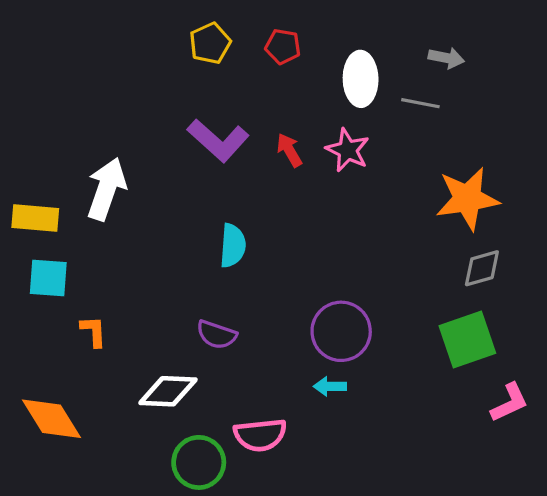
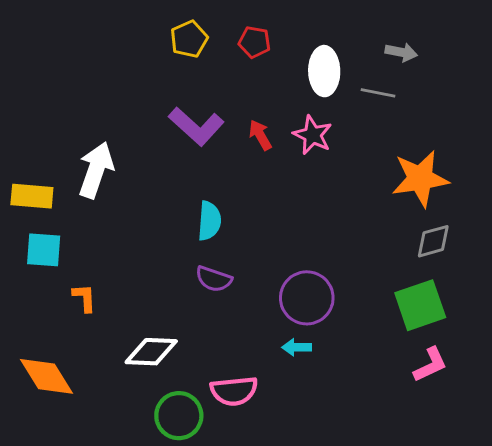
purple semicircle: (217, 335) -> (214, 279), moved
pink L-shape: (509, 403) -> (430, 365), moved

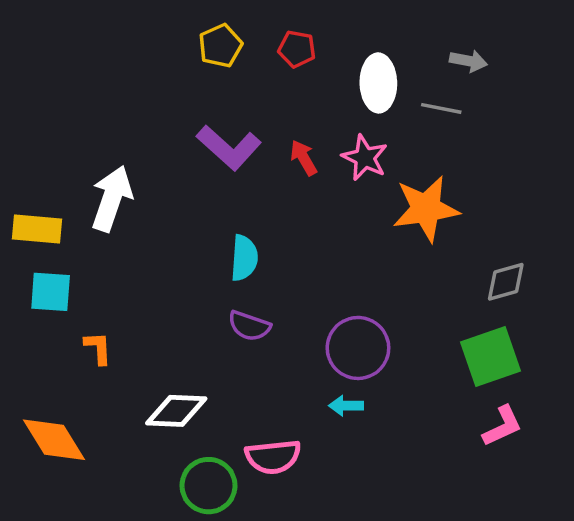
orange star: (420, 179) -> (426, 209), moved

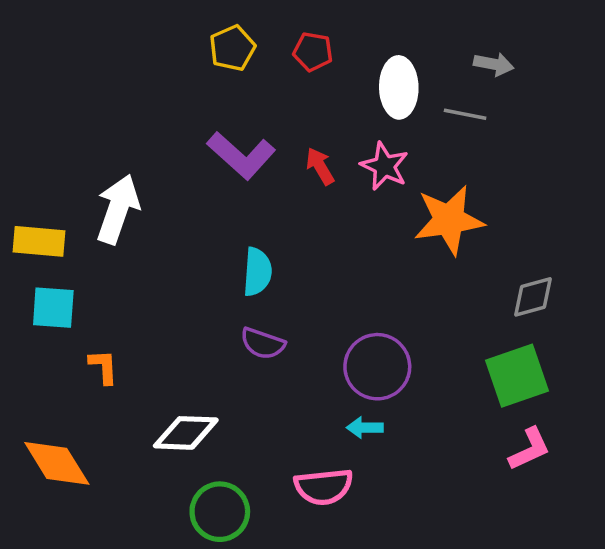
pink semicircle: (273, 457) -> (324, 487), moved

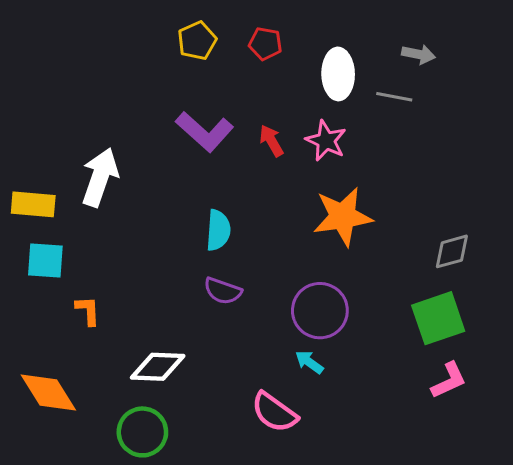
orange star: (449, 220) -> (343, 217), moved
cyan arrow: (365, 428) -> (309, 362), turned 36
pink semicircle: (324, 487) -> (274, 412), turned 42
green circle: (220, 512) -> (142, 432), moved

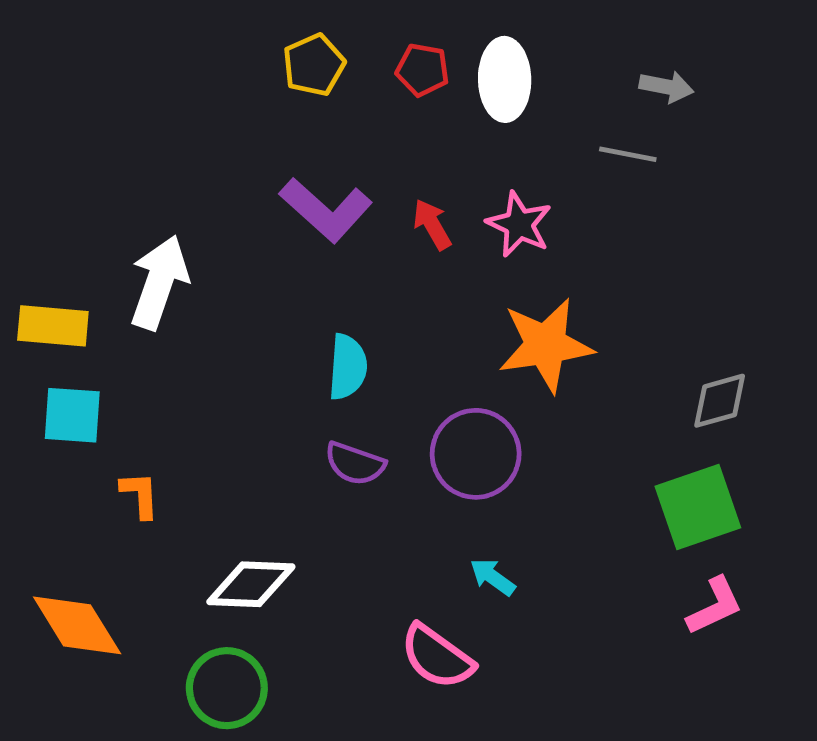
white ellipse: (338, 74) -> (505, 79), moved
purple circle: (320, 311) -> (476, 454), moved

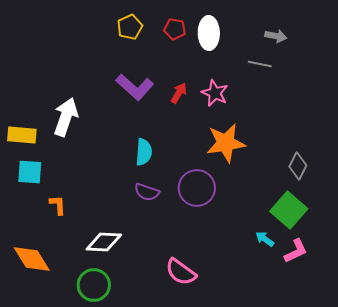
red arrow: (432, 224) -> (179, 93), turned 60
gray diamond: (720, 401) -> (298, 166), turned -48
green square: (698, 507) -> (289, 210), turned -30
cyan arrow: (493, 577) -> (265, 239), moved

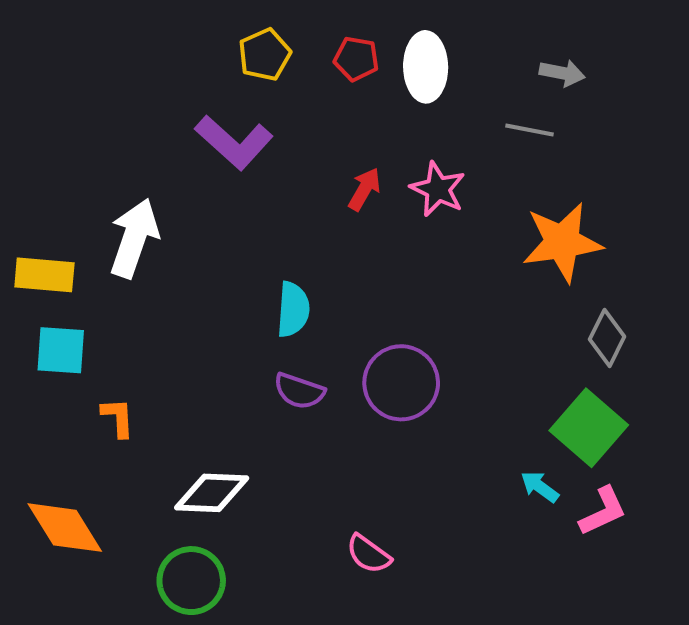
purple L-shape: (135, 87) -> (234, 142), moved
orange star: (226, 143) -> (562, 242), moved
pink semicircle: (181, 272) -> (369, 554), size x0.7

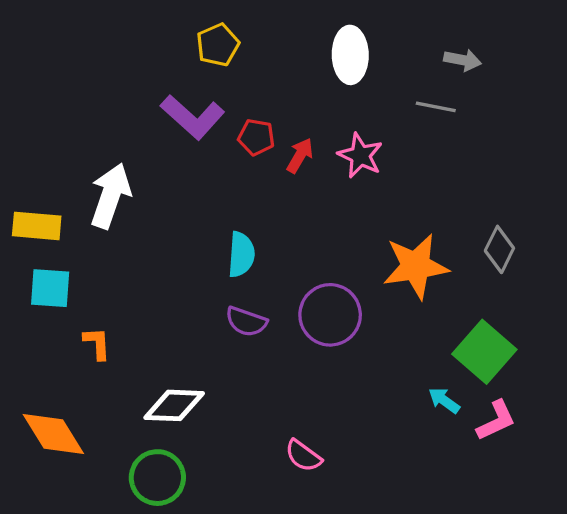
red pentagon: (356, 59) -> (256, 137), moved
orange star: (562, 242) -> (416, 266), moved
gray diamond: (607, 338) -> (499, 249), moved

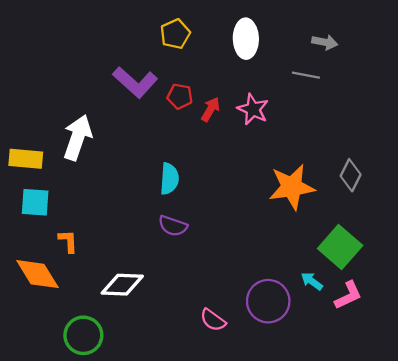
yellow pentagon: (218, 45) -> (175, 34), moved
purple circle: (330, 315) -> (268, 301), moved
orange diamond: (53, 434) -> (37, 274), moved
green circle: (157, 478) -> (83, 335), moved

